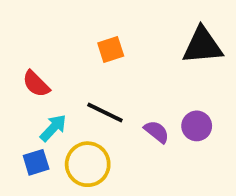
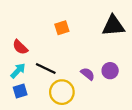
black line: (105, 113) -> (46, 69), moved
cyan arrow: (53, 128) -> (18, 71), moved
yellow circle: (88, 164) -> (62, 92), moved

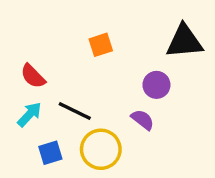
purple circle: (110, 71) -> (156, 85), moved
blue square: (20, 91) -> (50, 153), moved

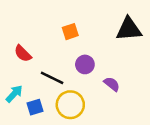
purple circle: (156, 85) -> (85, 64), moved
cyan arrow: (29, 114) -> (14, 94), moved
purple semicircle: (143, 120) -> (112, 84), moved

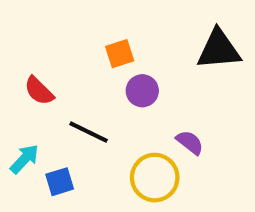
purple circle: (85, 64) -> (142, 91), moved
yellow circle: (70, 105) -> (155, 178), moved

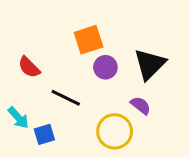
black triangle: (219, 49) -> (150, 64), moved, turned -40
orange square: (120, 54) -> (89, 40), size x1.4
cyan arrow: (24, 159) -> (18, 118), turned 95

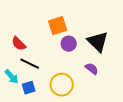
black triangle: (150, 64) -> (98, 42), turned -30
black line: (66, 98) -> (30, 64), moved
yellow circle: (115, 131) -> (62, 85), moved

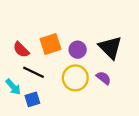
orange square: (58, 26) -> (50, 44), moved
yellow circle: (62, 85) -> (75, 78), moved

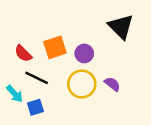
black triangle: (110, 47) -> (121, 27), moved

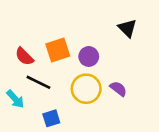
black triangle: (121, 27) -> (127, 28), size x0.7
blue square: (35, 107) -> (51, 118), moved

